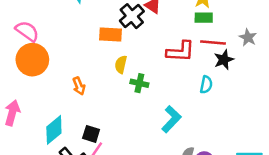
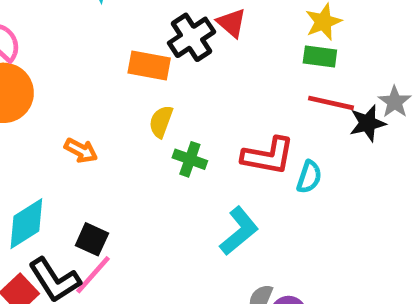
red L-shape: (180, 51) -> (268, 156), moved
black star: (224, 60) -> (368, 123), moved
orange arrow: (79, 86) -> (81, 150), turned -48

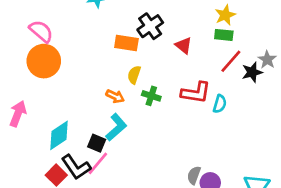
red triangle: (232, 23) -> (184, 45), moved
red line: (331, 103) -> (231, 61), turned -60
orange arrow: (81, 150) -> (115, 96), moved
cyan L-shape: (239, 231) -> (116, 127), moved

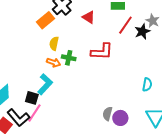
orange rectangle: (126, 43) -> (46, 20), turned -42
orange arrow: (115, 96) -> (54, 62), moved
cyan semicircle: (220, 104) -> (147, 85), moved

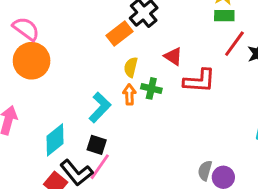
red triangle: (89, 17) -> (173, 56), moved
orange arrow: (54, 62) -> (129, 95), turned -112
cyan L-shape: (45, 84) -> (100, 107), moved

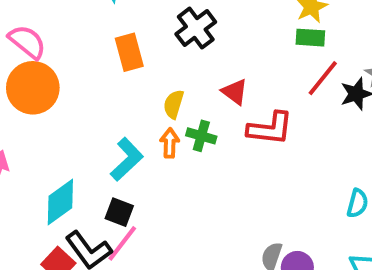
orange rectangle: (120, 33) -> (129, 52), moved, turned -70

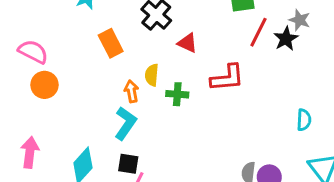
orange circle: (33, 88) -> (45, 85), size x0.7
red triangle: (235, 92) -> (187, 43), moved
orange arrow: (170, 143) -> (131, 91), moved

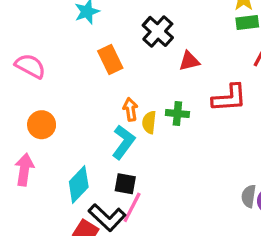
red triangle: (187, 43) -> (189, 61), turned -40
yellow semicircle: (152, 75) -> (149, 122), moved
orange circle: (45, 85) -> (42, 125), moved

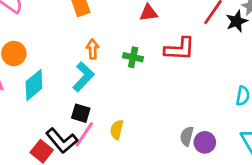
yellow semicircle: (149, 122) -> (117, 130), moved
cyan diamond: (79, 184) -> (34, 85), moved

